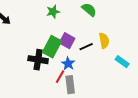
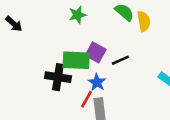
yellow semicircle: (104, 41) -> (144, 21), moved
green rectangle: (52, 47) -> (76, 60), turned 65

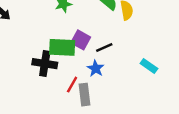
blue star: (97, 82) -> (96, 68), moved

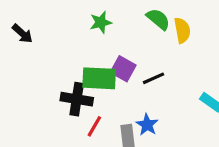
blue star: (96, 68) -> (147, 125), moved
red line: (72, 85) -> (94, 126), moved

